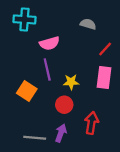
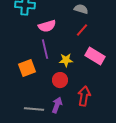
red line: (105, 49) -> (82, 30), moved
pink rectangle: (104, 77) -> (95, 56), turned -66
orange square: (27, 91) -> (27, 68), turned 36

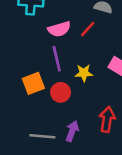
red line: (82, 30) -> (88, 29), moved
red circle: (60, 80) -> (61, 92), moved

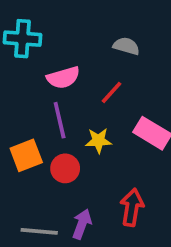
red line: (88, 29) -> (111, 92), moved

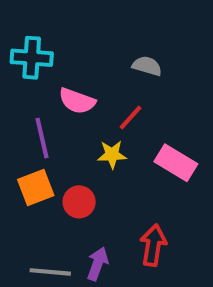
pink semicircle: (63, 78) -> (77, 101), turned 36
purple line: (60, 120) -> (42, 138), moved
yellow star: (98, 141) -> (112, 155), moved

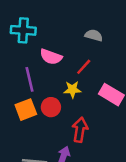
red circle: (79, 202) -> (51, 107), moved
red arrow: (153, 245) -> (80, 130), moved

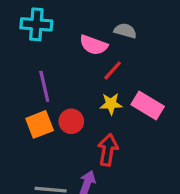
pink semicircle: (51, 57) -> (94, 45), moved
yellow star: (72, 89) -> (111, 104), moved

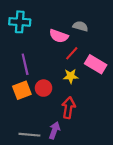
pink rectangle: (148, 105) -> (96, 64), moved

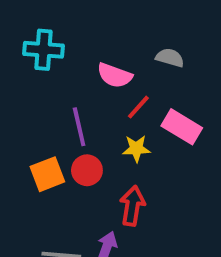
gray semicircle: (80, 26) -> (170, 58), moved
purple line: (25, 64) -> (79, 127), moved

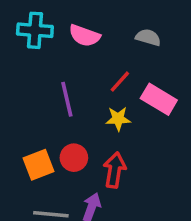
pink semicircle: (115, 75) -> (84, 36), moved
red circle: (87, 170) -> (74, 158), moved
orange square: (47, 174) -> (39, 165), moved

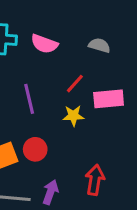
pink rectangle: (159, 99) -> (109, 99), turned -36
red arrow: (115, 170) -> (95, 180), moved

